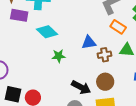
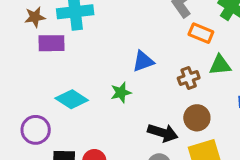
cyan diamond: (47, 32) -> (72, 99), moved
blue triangle: (89, 42) -> (143, 61), moved

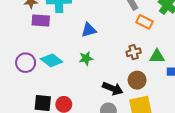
blue triangle: (143, 61) -> (89, 30), moved
green triangle: (220, 65) -> (157, 56), moved
purple circle: (36, 130) -> (26, 63), moved

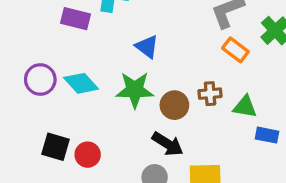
blue triangle: (89, 30) -> (147, 47), turned 42
green star: (86, 58) -> (135, 90), size x1.6
brown circle: (137, 80) -> (174, 105), moved

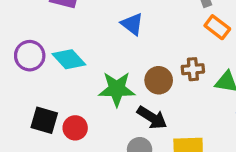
green star: (135, 90) -> (117, 89), moved

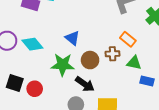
blue triangle: (132, 24) -> (72, 38), moved
orange rectangle: (217, 27) -> (128, 39), moved

